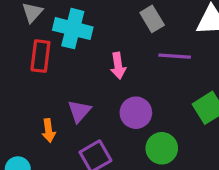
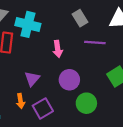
orange arrow: (49, 130) -> (20, 101), moved

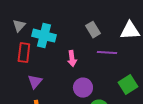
purple triangle: (32, 79) -> (35, 82), moved

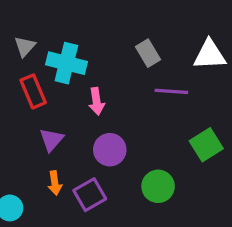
red rectangle: (24, 53) -> (33, 91), turned -30
pink arrow: (72, 59) -> (96, 101), moved
purple circle: (83, 88) -> (110, 150), moved

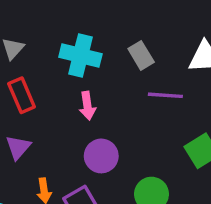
cyan cross: (66, 63) -> (80, 55), moved
purple triangle: (51, 140) -> (18, 147), moved

